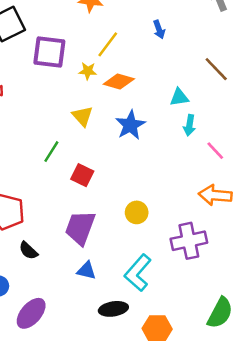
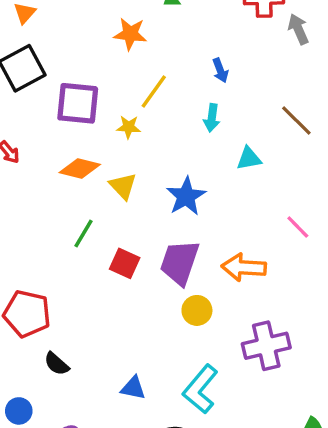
orange diamond: (119, 81) -> (80, 169), moved
cyan arrow: (190, 125) -> (212, 118), moved
orange arrow: (215, 195) -> (244, 267), moved
purple trapezoid: (80, 228) -> (180, 262), moved

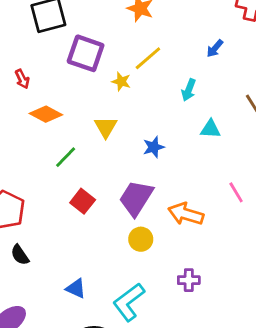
blue arrow: (220, 70) -> (215, 48), moved, turned 48
orange diamond: (80, 169) -> (46, 114), moved
blue star: (186, 196) -> (154, 147), size x0.7
red square: (125, 263) -> (83, 201), moved
purple cross: (266, 346) -> (189, 280), size x0.6

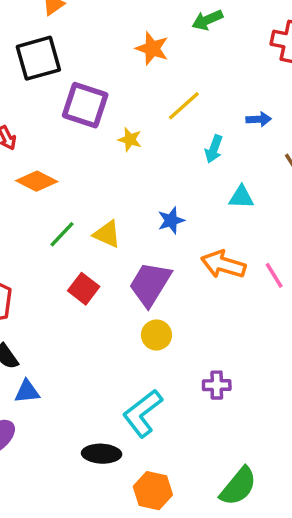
blue arrow: (215, 48) -> (259, 119), moved, turned -132
yellow line: (148, 58) -> (184, 106), moved
yellow triangle: (106, 127) -> (107, 234), moved, turned -35
orange arrow: (186, 214) -> (223, 264), moved
blue triangle: (76, 288) -> (27, 392), moved, turned -30

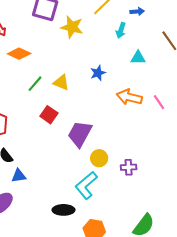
blue arrow: (259, 119) -> (137, 11), moved
yellow star: (130, 140) -> (72, 27), size x1.6
purple trapezoid: (150, 284) -> (80, 134), moved
yellow circle: (156, 335) -> (99, 158), moved

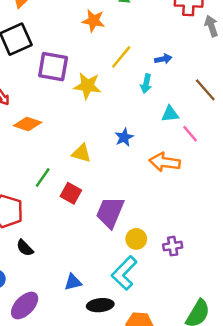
green line: (35, 84) -> (43, 178), moved
pink line: (159, 102) -> (190, 134), moved
blue triangle: (19, 176) -> (73, 282), moved

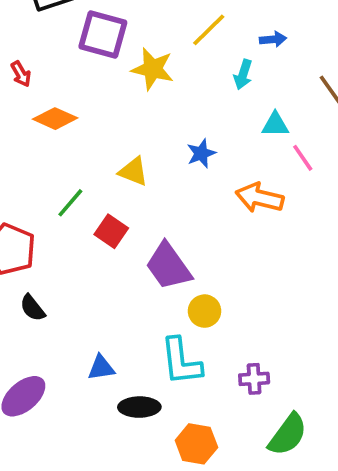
purple trapezoid: (110, 212) -> (168, 266), turned -64
purple cross: (173, 246) -> (254, 379), moved
cyan L-shape: (124, 273) -> (181, 361), turned -56

